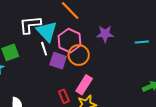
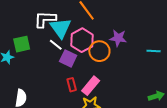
white line: (44, 49) -> (56, 45), turned -40
orange circle: (79, 55) -> (99, 51), moved
red rectangle: (64, 96) -> (72, 85), moved

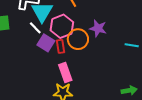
red rectangle: (72, 85) -> (61, 46), moved
pink rectangle: (91, 86) -> (65, 73), turned -66

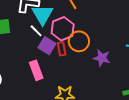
purple star: (98, 28) -> (102, 58), moved
pink rectangle: (65, 73) -> (36, 70), moved

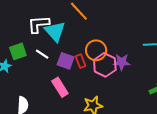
pink hexagon: (63, 29) -> (105, 65), moved
white line: (36, 31) -> (42, 54), moved

